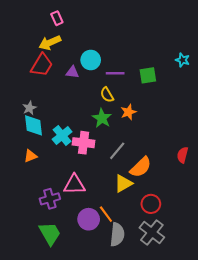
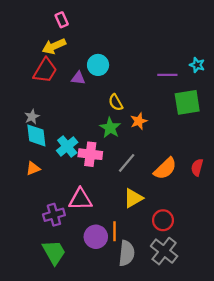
purple line: (115, 73) -> (167, 75), moved
green square: (148, 75) -> (187, 102), moved, size x1.4
orange semicircle: (141, 167) -> (165, 168), moved
orange line: (106, 214) -> (115, 231), turned 36

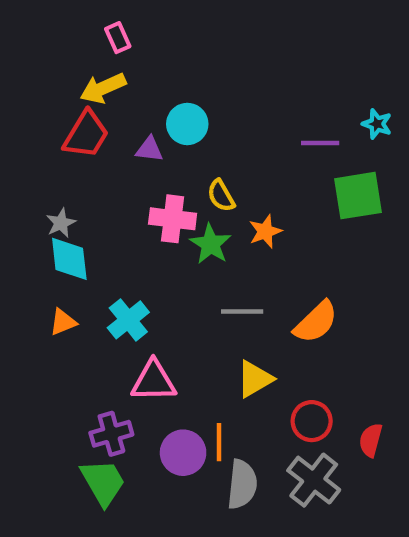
cyan cross: (67, 146) -> (128, 320), moved
pink cross: (90, 154) -> (173, 219), moved
gray line: (127, 163) -> (242, 312), turned 50
red semicircle: (197, 167) -> (371, 440), moved
purple cross: (54, 215) -> (111, 434), moved

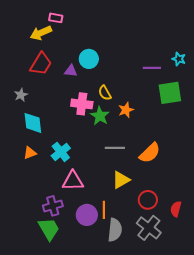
pink rectangle: (118, 38) -> (56, 18), turned -56
yellow arrow: (103, 88) -> (41, 33), moved
gray star: (61, 223) -> (21, 95), moved

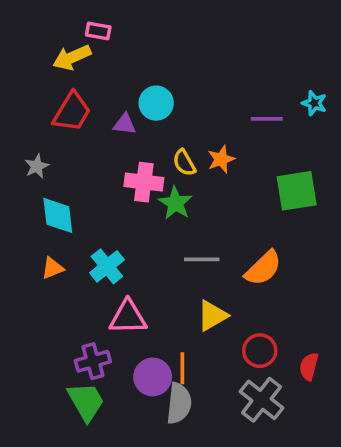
green square: (170, 93) -> (297, 191), moved
orange star: (126, 110) -> (221, 159), moved
gray semicircle: (115, 230) -> (179, 403), moved

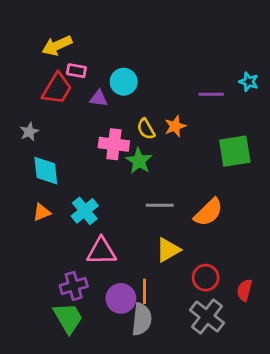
pink rectangle: (98, 31) -> (76, 71), moved

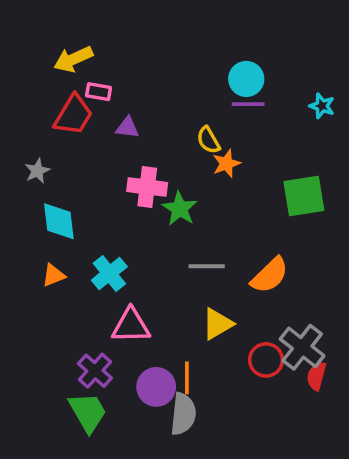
cyan circle: (124, 82) -> (246, 79), moved
purple line: (211, 94) -> (248, 104), moved
yellow semicircle: (146, 129) -> (208, 140), moved
purple cross: (74, 286) -> (95, 371), turned -32
gray cross: (207, 316) -> (302, 347), moved

